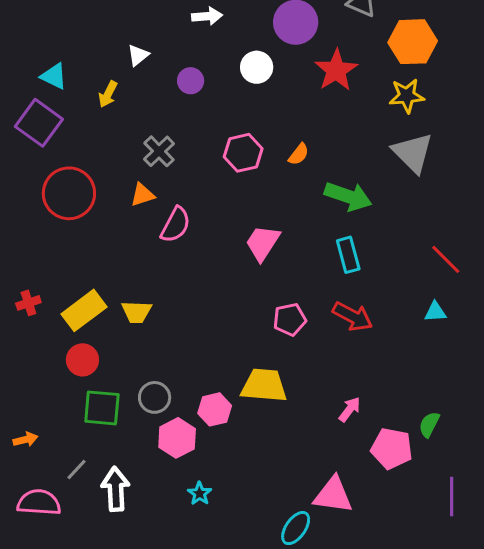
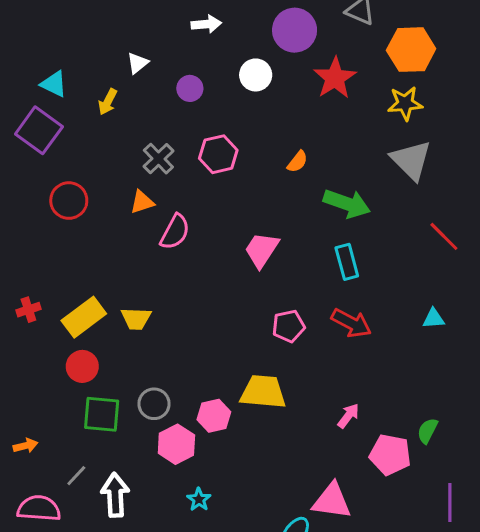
pink hexagon: (243, 153) -> (218, 154), moved
red circle: (69, 193) -> (69, 201), size x0.7
red line: (446, 259) -> (444, 236), moved

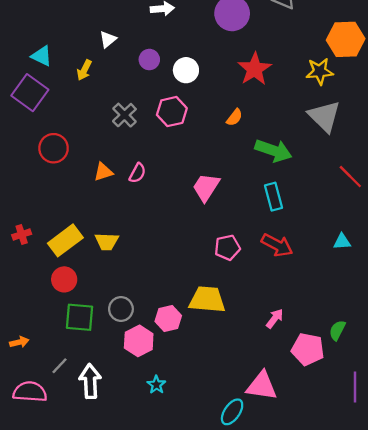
orange hexagon: (411, 50) -> (346, 39), moved
white circle: (256, 75) -> (186, 70), moved
red star: (335, 78) -> (255, 69), moved
orange triangle: (142, 202) -> (103, 172), moved
pink semicircle: (175, 232) -> (137, 173), size x0.7

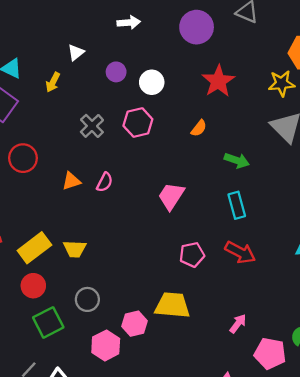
green arrow: (273, 151) -> (237, 160), size x0.7
gray circle: (121, 309) -> (87, 299), moved
green square: (80, 317) -> (48, 322), turned -32

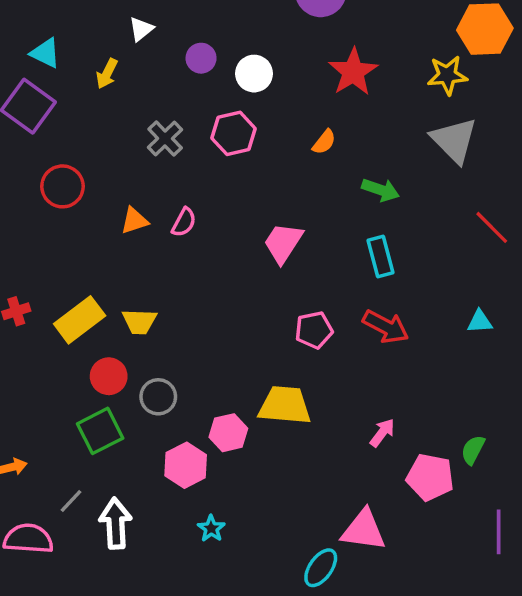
red circle: (33, 286) -> (109, 376), moved

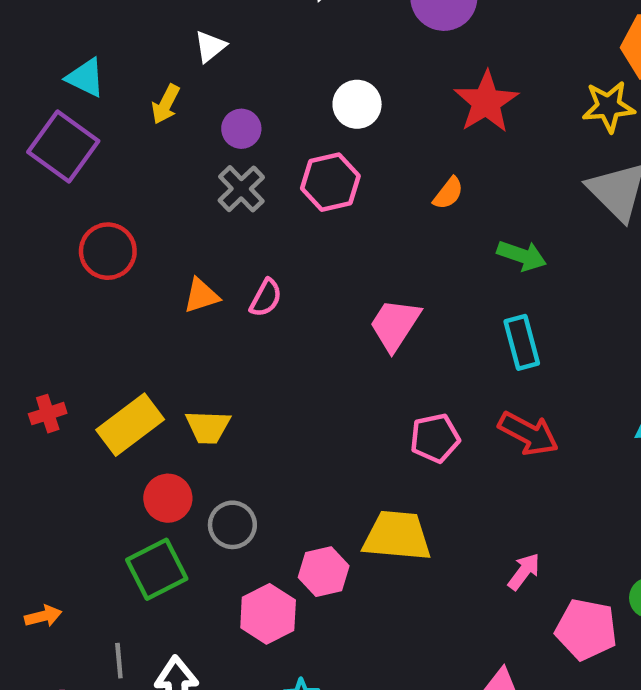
purple circle: (201, 58) -> (241, 129), moved
gray line: (71, 501) -> (119, 661), turned -48

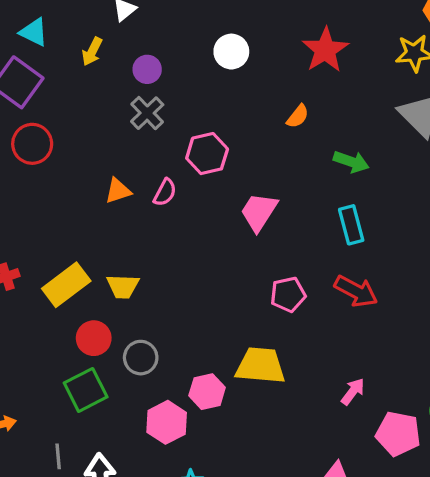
pink hexagon: (330, 182) -> (207, 154), moved
red circle: (108, 251) -> (32, 144), moved

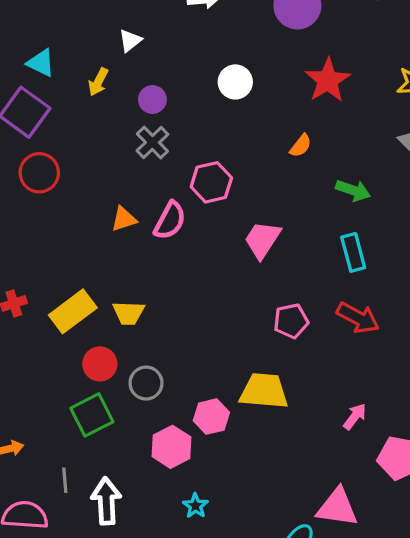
pink semicircle: (165, 192) -> (170, 221), size x1.4

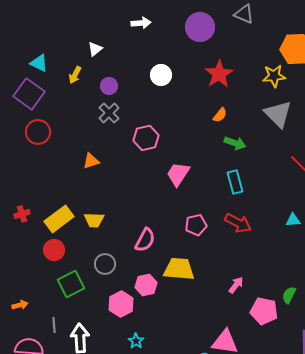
orange semicircle: (301, 146) -> (220, 115), moved
pink semicircle: (170, 221) -> (145, 240), moved
red circle: (100, 364) -> (54, 250), moved

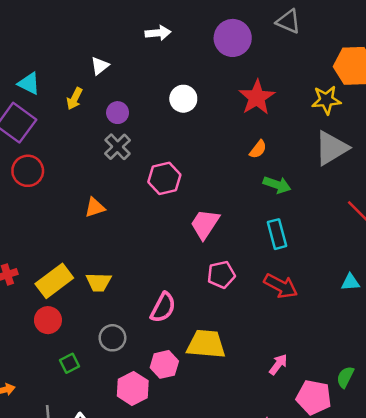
gray triangle: (278, 114) -> (331, 148), turned 44
pink pentagon: (196, 225) -> (221, 275), moved
green square: (71, 284) -> (69, 363), size x0.6

